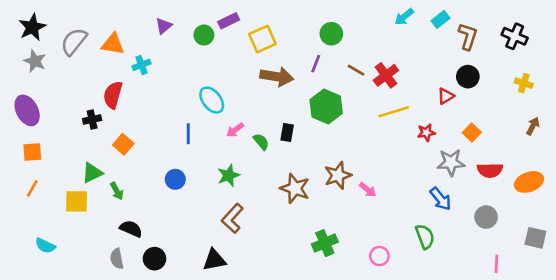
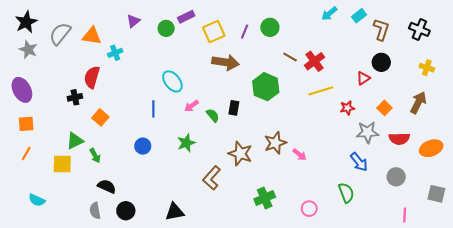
purple line: (316, 64) -> (245, 32), moved
brown arrow: (533, 126) -> (418, 103), moved, size x1.5
brown L-shape: (232, 218) -> (212, 178), moved

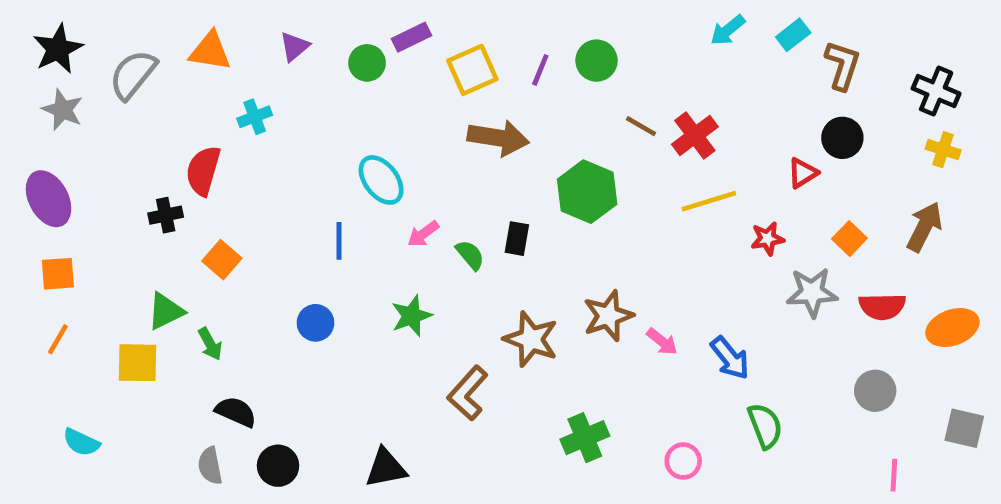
black cross: (419, 29) -> (936, 91), moved
orange triangle: (92, 36) -> (210, 51), moved
blue arrow: (359, 162) -> (730, 358), moved

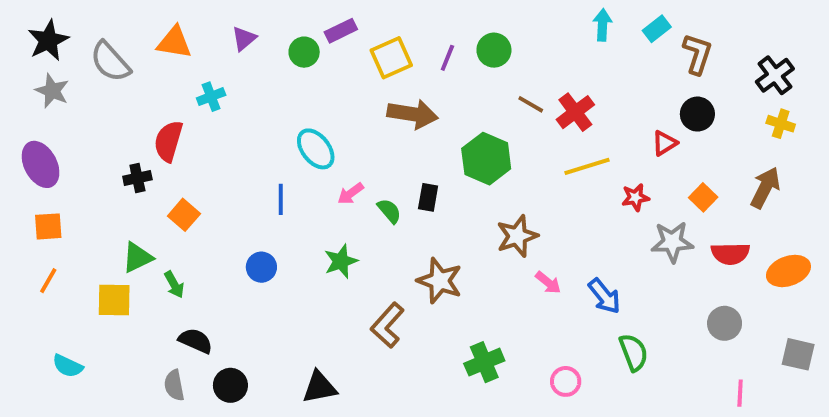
cyan arrow: (728, 30) -> (602, 25), turned 132
gray semicircle: (133, 75) -> (110, 62), turned -81
black cross: (936, 91) -> (775, 75), turned 30
brown star: (608, 316) -> (517, 236), moved

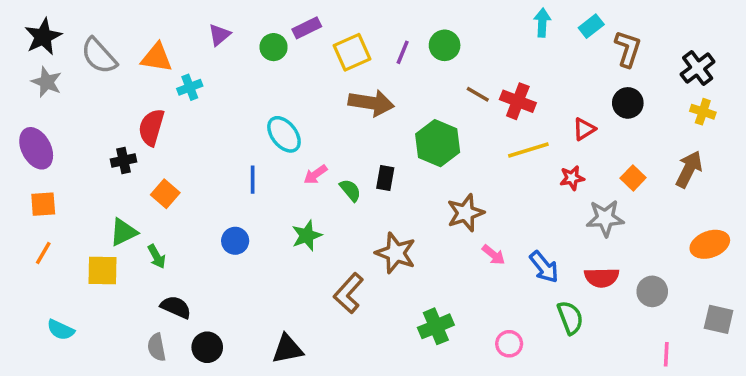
orange triangle: (174, 42) -> (157, 58), moved
red cross: (575, 112) -> (518, 101), turned -32
red triangle: (664, 143) -> (584, 129), moved
red semicircle: (730, 254) -> (602, 277), moved

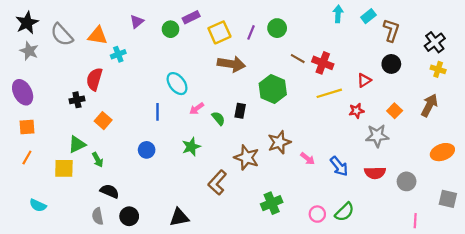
brown star: (465, 213) -> (279, 142), moved
green semicircle: (570, 318) -> (345, 212), moved, turned 66

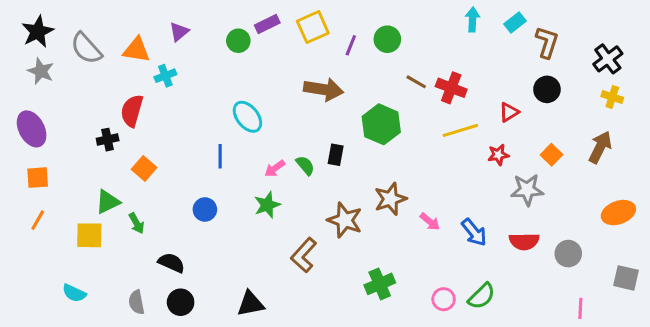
purple triangle: (137, 22) -> (179, 32), moved
yellow square: (219, 32) -> (313, 27), moved
pink arrow: (197, 109) -> (275, 168), moved
black semicircle: (110, 191) -> (171, 263), moved
cyan semicircle: (38, 205) -> (74, 293), moved

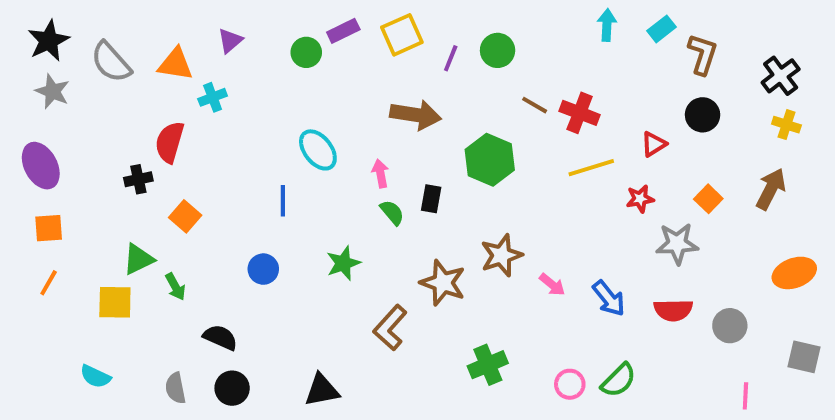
pink arrow: (275, 168) -> (380, 173), moved, turned 115

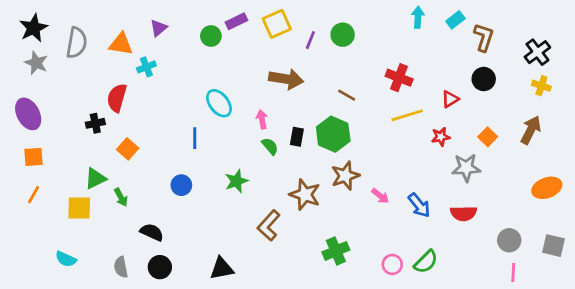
gray semicircle: (111, 62) -> (77, 43), turned -128
brown line: (535, 105) -> (347, 95), moved
green hexagon: (490, 160) -> (333, 134), moved
gray circle: (730, 326) -> (509, 240), moved

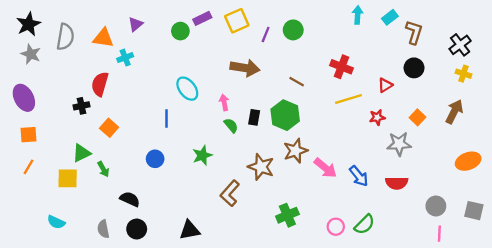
pink arrow: (380, 196) -> (325, 168), size x1.5

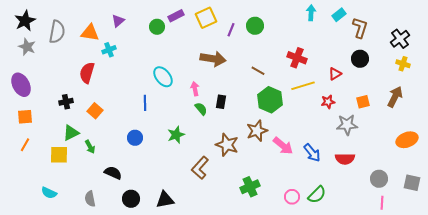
black cross: (81, 106) -> (66, 102), moved
green hexagon: (285, 115) -> (270, 100), moved
orange square: (417, 117) -> (363, 102), turned 32
black circle: (137, 229) -> (131, 199), moved

